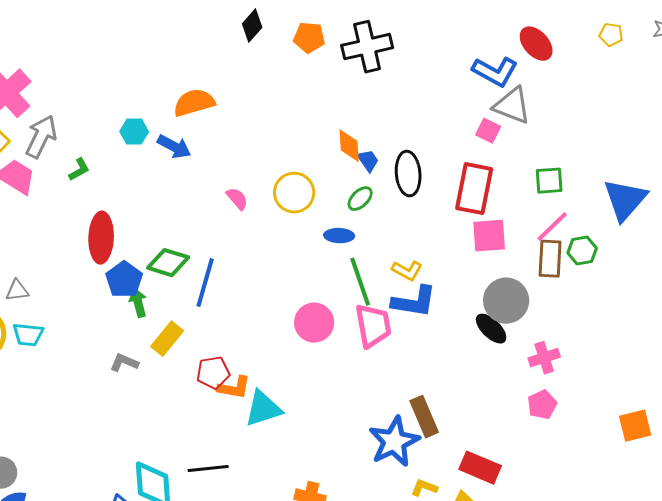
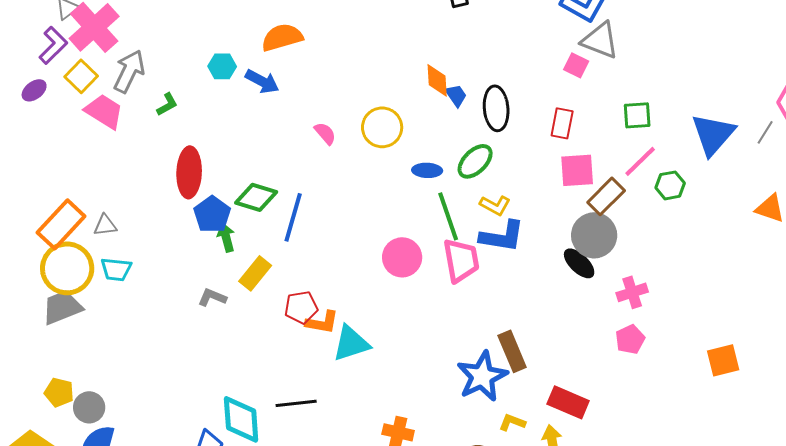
red rectangle: (474, 189) -> (562, 123), size x0.6
green ellipse: (360, 199) -> (475, 161), moved, size x1.4
brown rectangle: (550, 259) -> (606, 196), moved, turned 42

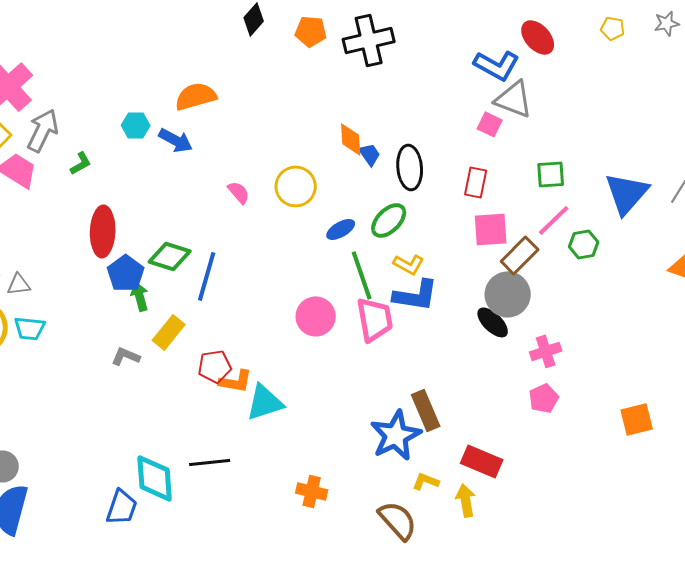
blue ellipse: (427, 170) -> (341, 229), turned -32

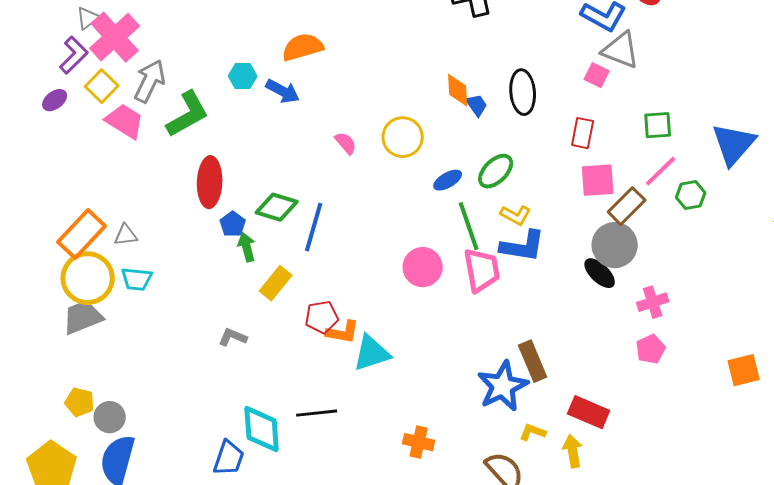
green L-shape: (81, 163) -> (188, 114), size x2.0
black ellipse: (410, 167) -> (523, 92), moved
blue pentagon: (126, 273) -> (233, 224), size x0.7
gray L-shape: (126, 356) -> (233, 337), moved

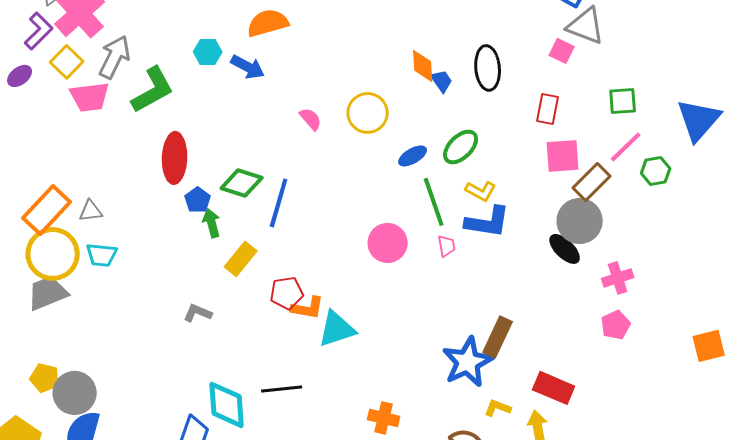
pink trapezoid: (125, 121) -> (90, 97), turned 141
pink trapezoid: (482, 270) -> (447, 246), size x0.5
brown rectangle: (533, 361) -> (498, 337), turned 48
gray circle: (110, 417) -> (75, 393), size x1.4

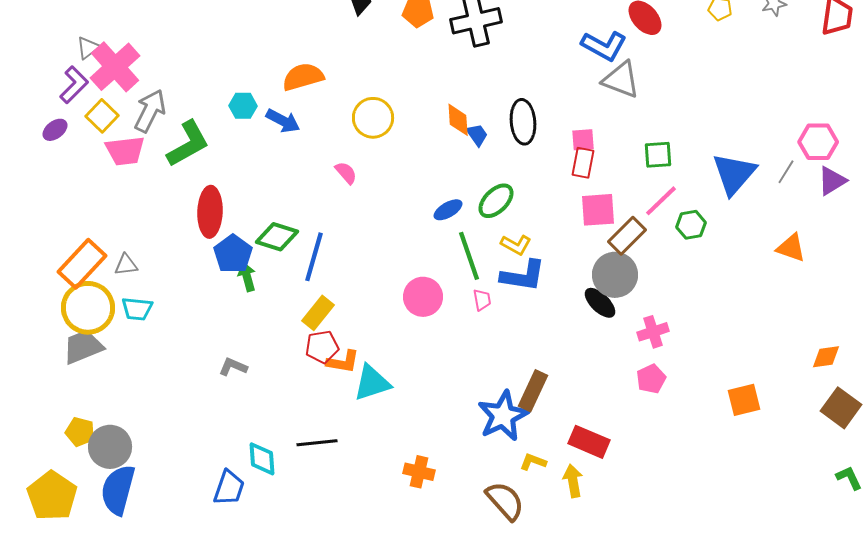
pink square: (562, 51) -> (583, 140), moved, turned -30
yellow circle: (368, 113) -> (373, 118), moved
blue pentagon: (198, 200) -> (233, 254), size x1.5
yellow rectangle: (241, 259) -> (318, 313), moved
cyan diamond: (227, 405) -> (262, 459), size x0.7

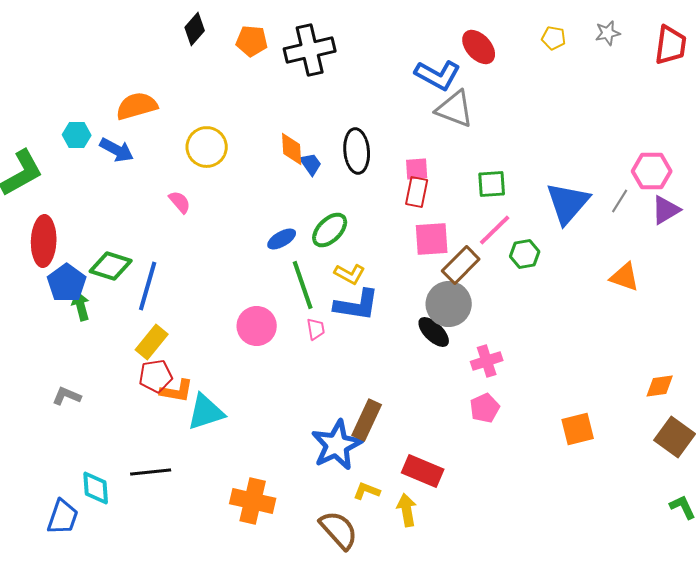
orange cross: (419, 472) -> (253, 501), size x1.4

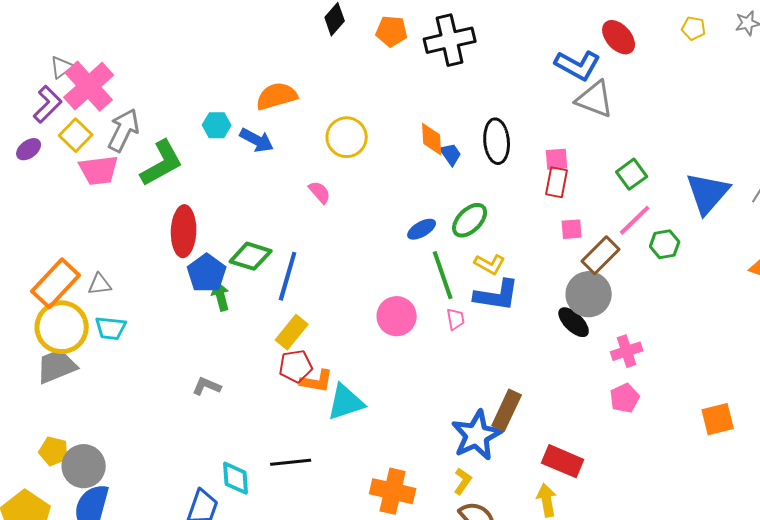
green square: (492, 184) -> (632, 174), turned -32
pink square: (432, 239) -> (572, 229), size x0.6
yellow L-shape: (367, 491) -> (463, 481), moved, turned 104

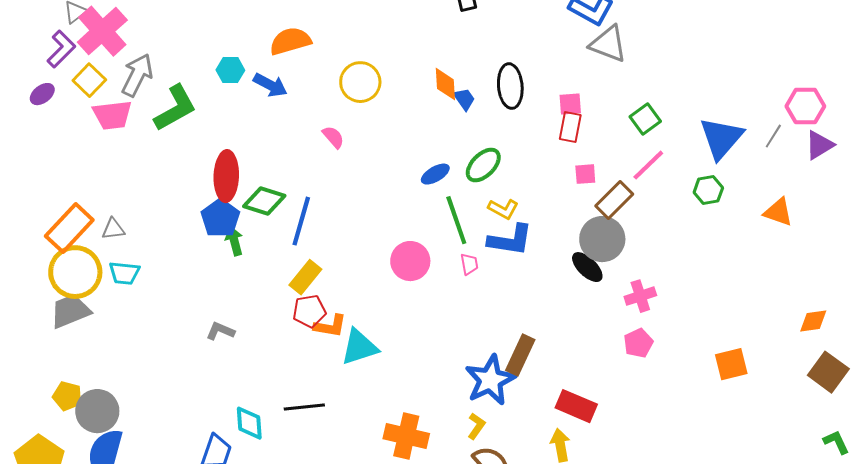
red ellipse: (184, 231) -> (226, 176), moved
green hexagon: (665, 244) -> (708, 190), moved

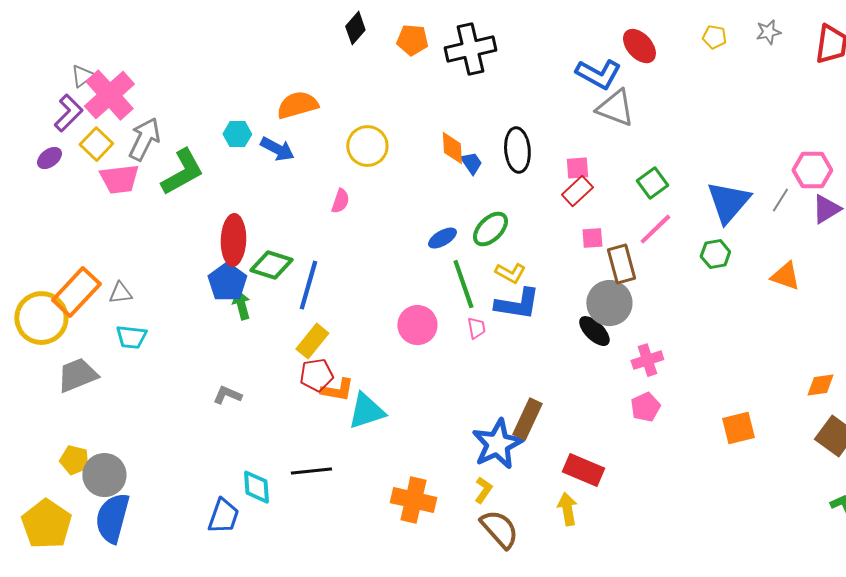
red rectangle: (570, 127) -> (577, 191), turned 36
pink semicircle: (333, 137) -> (340, 201), turned 60
brown rectangle: (614, 200) -> (621, 264), turned -60
yellow circle: (75, 272) -> (41, 318), moved

